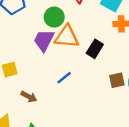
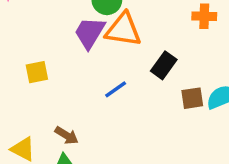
black rectangle: (95, 49) -> (164, 65), moved
brown arrow: (29, 97) -> (67, 135), moved

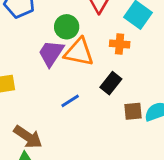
orange cross: (204, 16) -> (120, 44), moved
brown arrow: (67, 135) -> (28, 137), size x1.5

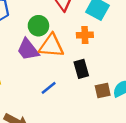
purple trapezoid: (51, 53) -> (28, 50), turned -65
black rectangle: (111, 83) -> (81, 69), turned -48

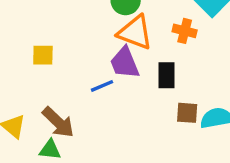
purple trapezoid: (28, 50) -> (125, 63), moved
blue line: (49, 88) -> (102, 86), moved

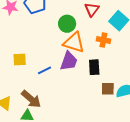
purple trapezoid: (125, 63) -> (69, 61), turned -135
blue line: (102, 86) -> (45, 70), moved

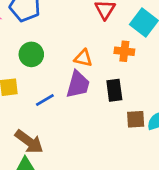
green circle: (67, 24) -> (31, 54), moved
orange triangle: (74, 43) -> (83, 58), size x0.6

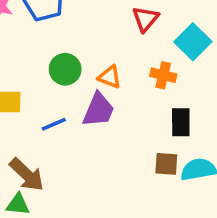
green circle: (31, 54) -> (65, 69), moved
black rectangle: (114, 90) -> (181, 122), moved

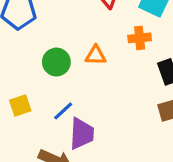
purple trapezoid: (98, 110) -> (82, 134), moved

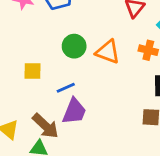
orange triangle: (96, 55) -> (108, 52), size x1.4

